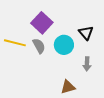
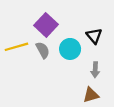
yellow line: (15, 43) -> (16, 47), turned -30
brown triangle: (68, 87) -> (91, 95), moved

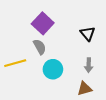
yellow line: (16, 47) -> (15, 63), moved
cyan circle: (70, 49) -> (53, 69), moved

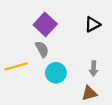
black triangle: (88, 34) -> (92, 24), moved, turned 42

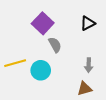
gray semicircle: (42, 49) -> (55, 45), moved
cyan circle: (56, 73) -> (41, 70), moved

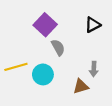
brown triangle: (85, 89) -> (81, 86), moved

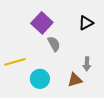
cyan circle: (43, 74) -> (40, 79), moved

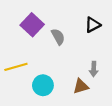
purple square: (42, 23) -> (32, 25), moved
gray semicircle: (54, 44) -> (58, 37), moved

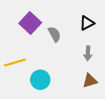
gray arrow: (94, 69) -> (88, 53), moved
brown triangle: (81, 86) -> (90, 81), moved

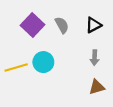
gray semicircle: (54, 34) -> (62, 25), moved
cyan circle: (40, 80) -> (43, 62), moved

